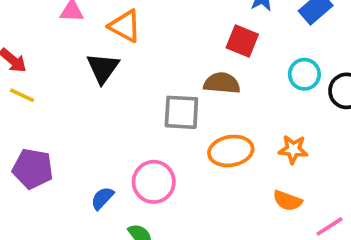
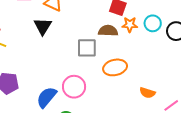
orange star: (293, 149) -> (130, 25), moved
blue semicircle: (102, 198) -> (47, 97), size x1.6

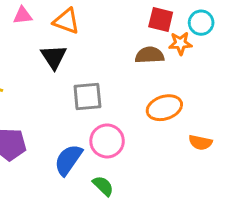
cyan circle: (153, 23) -> (201, 23), moved
gray square: (87, 48) -> (87, 96), moved
orange semicircle: (147, 93) -> (200, 142), moved

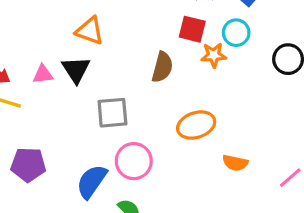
pink triangle: (23, 16) -> (43, 74), moved
brown semicircle: (150, 55) -> (162, 67), moved, turned 108

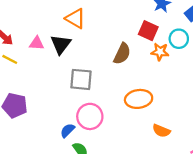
blue semicircle: (92, 181) -> (67, 130), moved, size x0.6

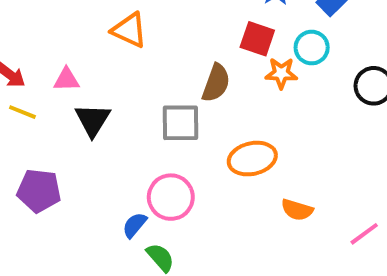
black triangle: (61, 44) -> (93, 120), moved
gray square: (81, 79) -> (180, 123), moved

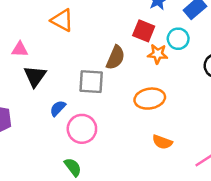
orange ellipse: (252, 159) -> (150, 99), moved
blue semicircle: (135, 225) -> (58, 108), moved

